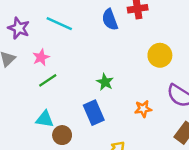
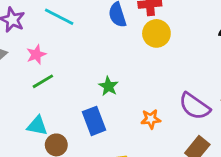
yellow circle: (160, 55) -> (156, 33), moved

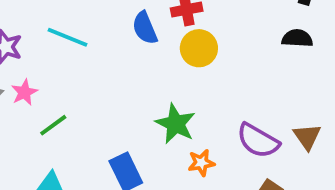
pink star: (36, 54) -> (24, 92), moved
green star: (108, 86) -> (176, 124), moved, size x1.5

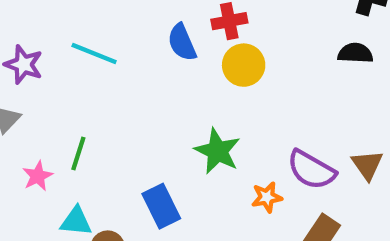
pink star: (24, 92) -> (38, 176), moved
green line: (53, 125) -> (78, 153), turned -36
orange star: (201, 163) -> (267, 197), moved

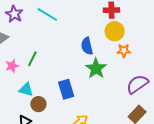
blue semicircle: (182, 42) -> (87, 46), moved
purple semicircle: (311, 170) -> (137, 84), turned 105
orange star: (267, 197) -> (124, 51), moved

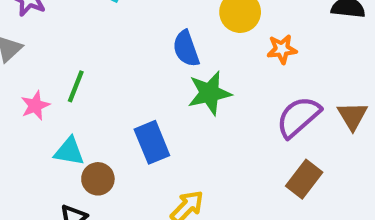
orange star: (124, 51) -> (282, 49), moved
green star: (96, 68) -> (209, 93), turned 30

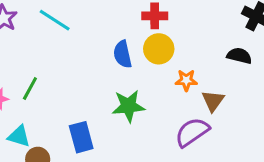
blue semicircle: (186, 49) -> (123, 54), moved
brown triangle: (352, 116) -> (213, 101), moved

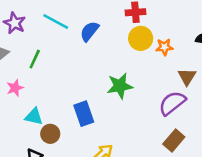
blue semicircle: (123, 54) -> (89, 31), moved, turned 55
orange star: (186, 80) -> (164, 47), moved
green line: (30, 89) -> (35, 59), moved

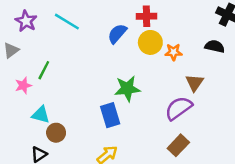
blue semicircle: (89, 31) -> (117, 34), moved
green line: (35, 59) -> (44, 70), moved
blue rectangle: (84, 114) -> (110, 115), moved

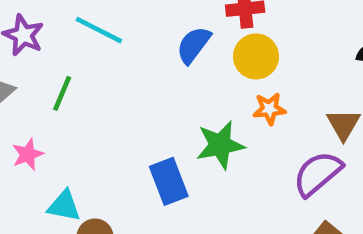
orange star: (174, 52) -> (269, 109), moved
green line: (44, 70) -> (62, 93), moved
blue rectangle: (110, 115) -> (169, 181), moved

